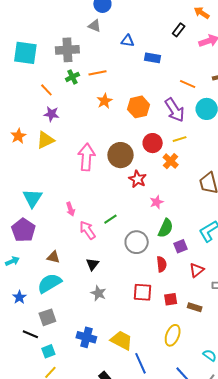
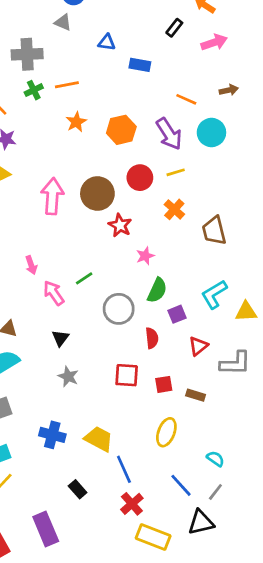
orange cross: (171, 161) -> (174, 209), moved

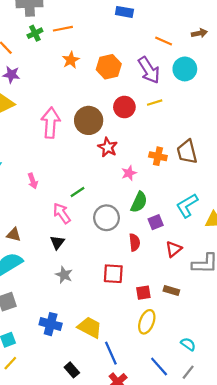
orange cross: (174, 209) -> (158, 156), moved, turned -30
pink arrow: (54, 293) -> (62, 213), moved
red square: (164, 384) -> (143, 293), moved

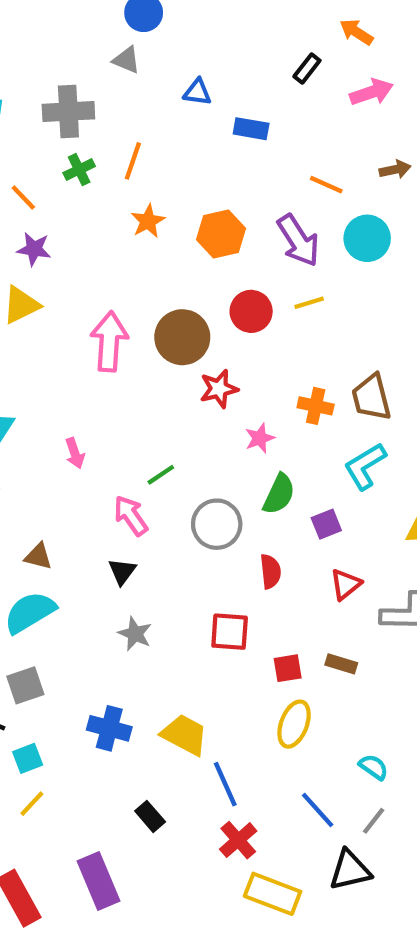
orange line: (63, 29) -> (133, 161), turned -60
red star: (108, 147) -> (219, 389), turned 30
cyan L-shape: (187, 205) -> (365, 466), moved
purple square: (156, 222) -> (326, 524), moved

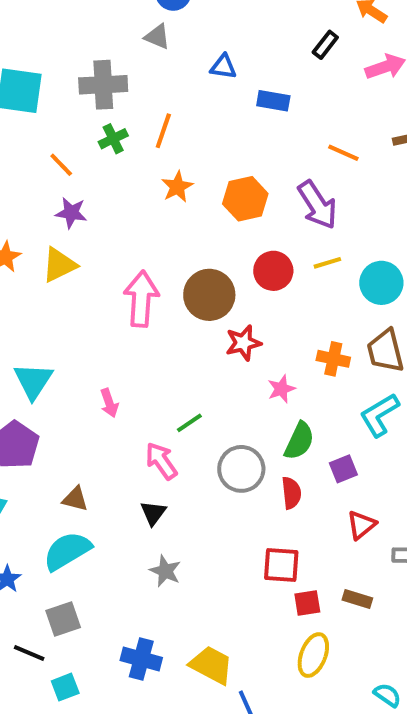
cyan circle: (367, 238) -> (381, 283), moved
red semicircle: (270, 571) -> (291, 493), moved
red square: (230, 632) -> (281, 565), moved

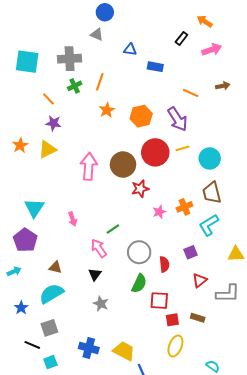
red circle: (273, 271) -> (155, 152), size x1.4
orange cross: (333, 359) -> (184, 207), moved, turned -35
green semicircle: (299, 441) -> (139, 283), moved

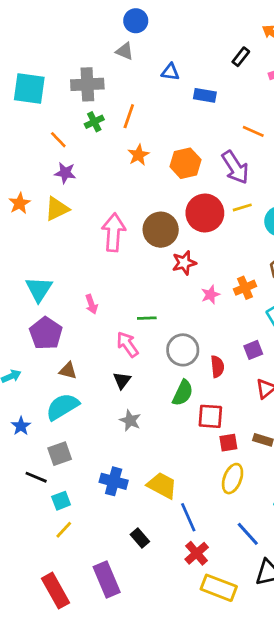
green line: (113, 229) -> (147, 318), turned 32
purple pentagon: (25, 240) -> (46, 333), moved

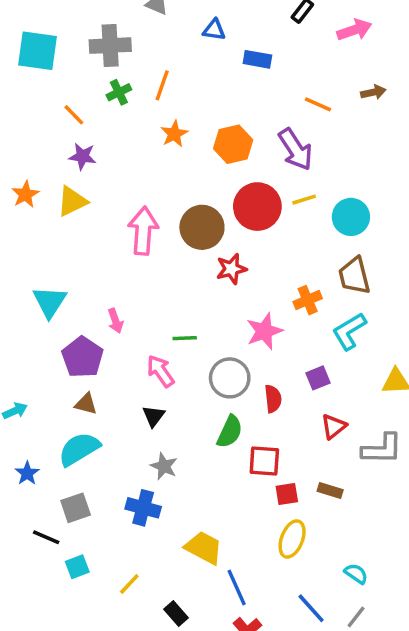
pink star: (210, 295) -> (264, 331), moved, size x1.5
purple pentagon: (46, 333) -> (83, 357), moved
blue cross: (114, 481) -> (143, 508), moved
yellow line: (64, 530) -> (129, 584), moved

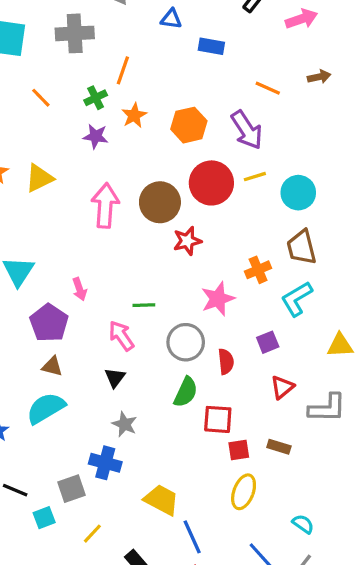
green cross: (119, 92) -> (96, 98), moved
purple star: (83, 156) -> (96, 136), moved
gray square: (76, 508) -> (71, 489), moved

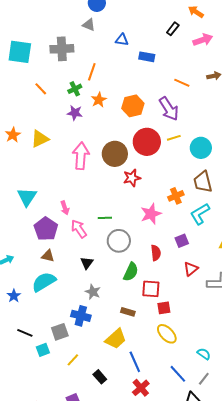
pink arrow: (121, 336) -> (79, 229), moved
gray circle: (186, 342) -> (119, 241), moved
brown rectangle: (279, 447) -> (128, 312), moved
yellow ellipse: (244, 492) -> (167, 334), turned -65
yellow trapezoid: (162, 500) -> (116, 339), turned 110

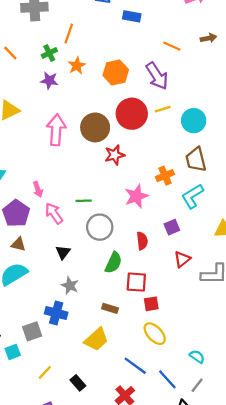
yellow line: (73, 360) -> (45, 373), moved
blue line: (135, 362) -> (135, 366), moved, turned -30

